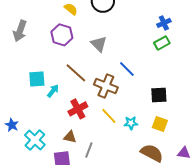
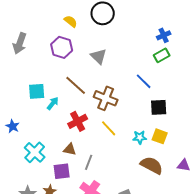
blue line: (127, 69) -> (144, 81), moved
cyan star: (131, 123) -> (140, 137), moved
blue star: (12, 125) -> (13, 126), moved

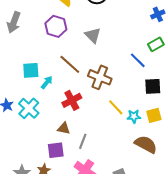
green rectangle: (162, 55) -> (156, 44), moved
yellow line: (109, 128) -> (116, 107), moved
yellow square: (160, 136) -> (154, 115), turned -35
cyan cross: (35, 152) -> (29, 108), moved

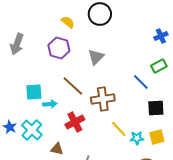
gray triangle: (93, 35) -> (96, 57), turned 30
brown cross: (100, 77) -> (103, 99), turned -30
cyan arrow: (47, 82) -> (50, 104), turned 48
brown triangle: (64, 128) -> (57, 149), moved

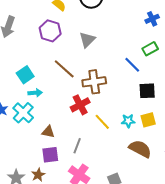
cyan square: (34, 92) -> (25, 75), turned -30
cyan arrow: (50, 104) -> (35, 93), moved
red cross: (75, 122) -> (80, 105), moved
yellow line: (119, 129) -> (102, 122), moved

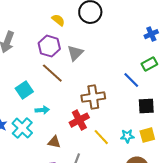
gray triangle: (87, 40) -> (75, 53), moved
brown line: (64, 69) -> (52, 73), moved
cyan arrow: (35, 93) -> (42, 110), moved
brown triangle: (48, 132) -> (54, 142), moved

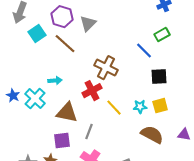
cyan square: (24, 90) -> (37, 34), moved
brown cross: (93, 97) -> (106, 68), turned 35
brown triangle: (54, 142) -> (67, 113), size x1.6

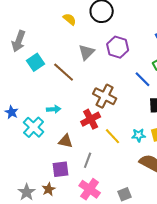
purple hexagon: (62, 17) -> (118, 47), moved
blue star: (13, 96) -> (12, 112), moved
brown triangle: (67, 113) -> (66, 141), size x0.7

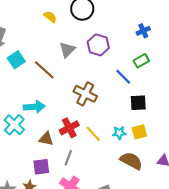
cyan arrow: (54, 109) -> (34, 107), size x1.5
red cross: (91, 119) -> (69, 128), moved

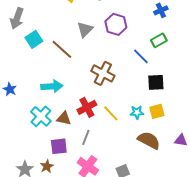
cyan cross: (14, 125) -> (41, 116), moved

